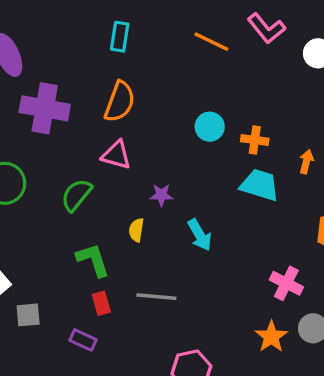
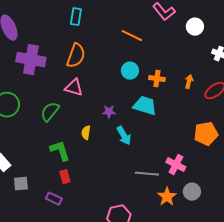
orange line: (211, 42) -> (132, 36), moved
orange arrow: (306, 162) -> (189, 82), moved
cyan trapezoid: (260, 185) -> (145, 106), moved
purple star: (161, 195) -> (109, 112), moved
gray line: (156, 297) -> (147, 174), moved

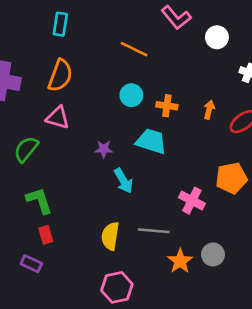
yellow semicircle: (86, 133) -> (110, 236), moved, size x1.5
pink cross: (176, 165) -> (192, 201), moved

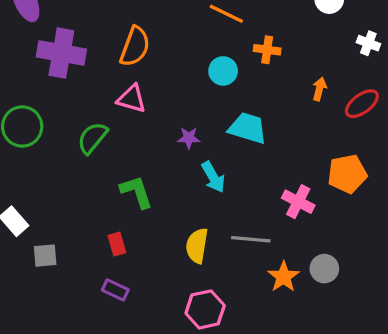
orange cross: (167, 106) -> (267, 50), moved
green L-shape: (39, 201) -> (137, 192), moved
purple rectangle: (31, 264) -> (115, 290), moved

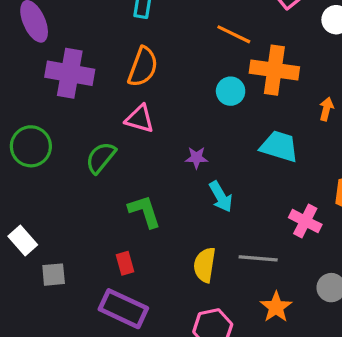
orange cross: (267, 50) -> (274, 70), size x1.8
cyan trapezoid: (248, 128) -> (279, 146), moved
orange star: (283, 277) -> (276, 307), moved
purple rectangle: (115, 290) -> (123, 309), size x1.8

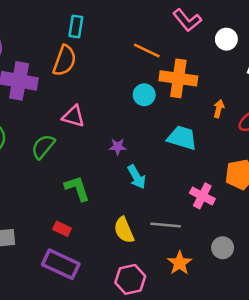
orange semicircle: (143, 67) -> (65, 61), moved
red rectangle: (125, 263) -> (62, 229), turned -48
yellow semicircle: (205, 265) -> (124, 230), turned -32

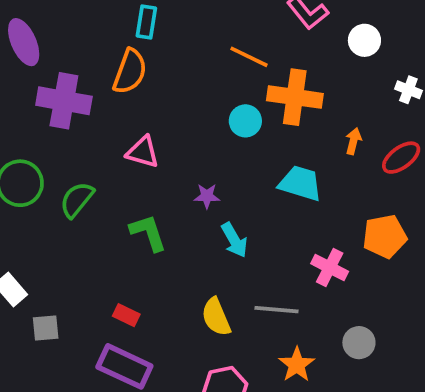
green semicircle: (43, 147) -> (77, 200), moved
green L-shape: (77, 188) -> (148, 233), moved

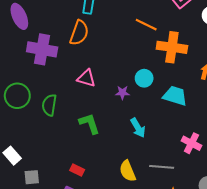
cyan circle: (245, 121) -> (144, 78), moved
purple star: (207, 196) -> (122, 93), moved
green semicircle: (77, 200) -> (49, 105), turned -30

